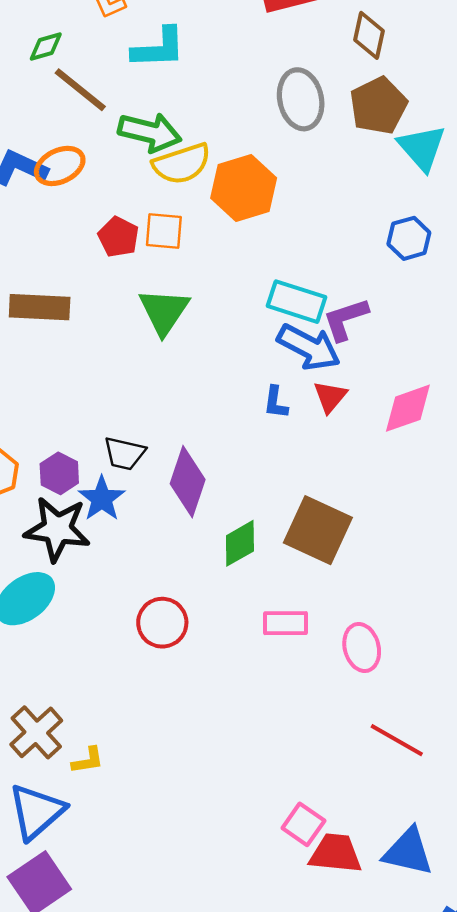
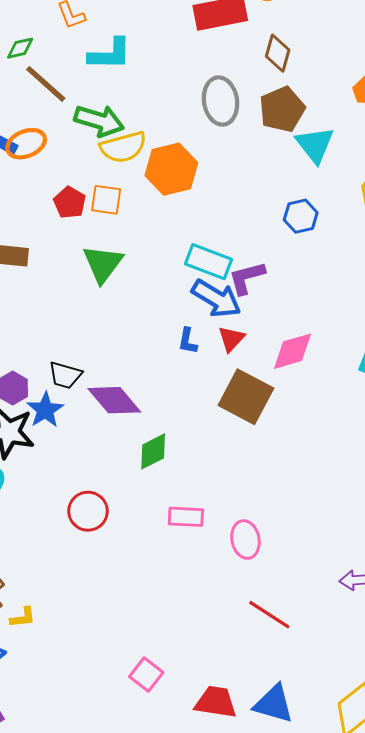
purple diamond: (188, 482) -> (114, 400), turned -62
brown square: (318, 530) -> (246, 397), moved
pink square: (303, 824) -> (146, 675), moved

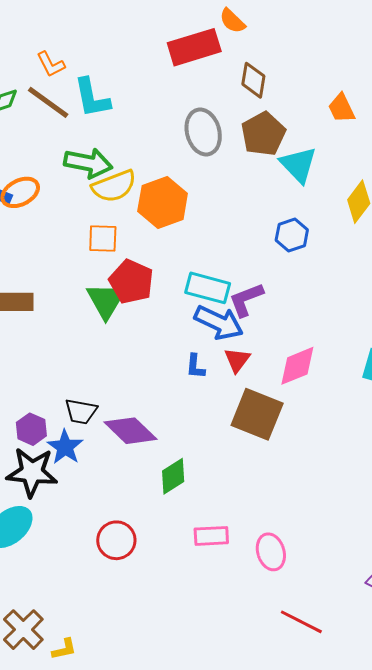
cyan L-shape: (110, 54) -> (92, 98), turned 84
brown line: (46, 84) -> (48, 102), moved
red pentagon: (70, 203) -> (131, 282), moved, size x1.4

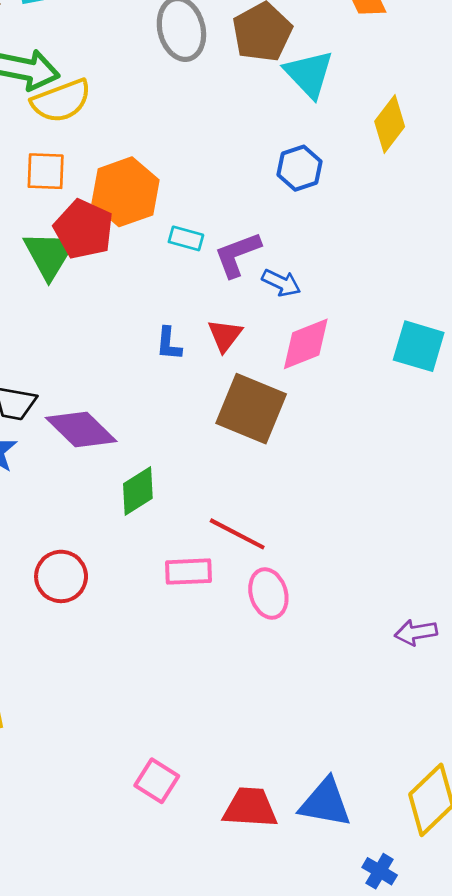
orange hexagon: (163, 202) -> (126, 192), moved
cyan rectangle: (208, 288) -> (186, 238), size x0.6
blue arrow: (219, 323) -> (281, 283), moved, size x0.6
red line: (301, 622) -> (237, 534), moved

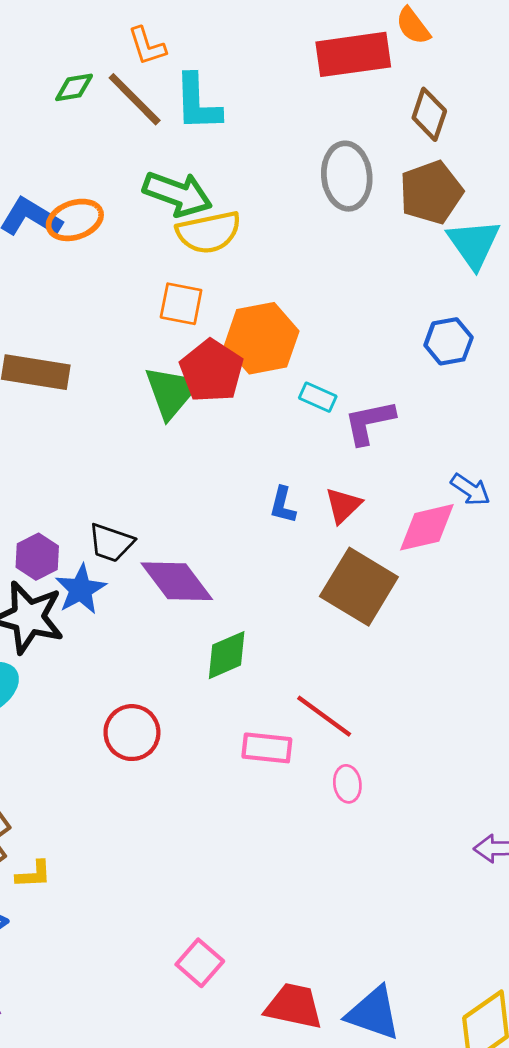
blue arrow: (281, 283) -> (470, 490), moved
pink ellipse: (268, 594) -> (347, 784), size x0.7

